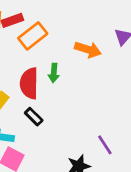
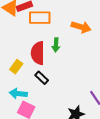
orange rectangle: (33, 36) -> (40, 18), turned 40

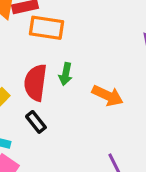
orange arrow: (81, 27) -> (108, 96), moved

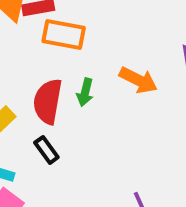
orange arrow: (108, 96) -> (138, 80), moved

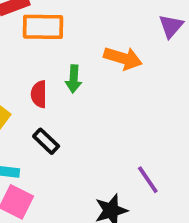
red semicircle: (48, 101) -> (39, 94), size x0.6

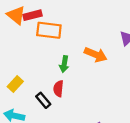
red semicircle: (39, 94) -> (58, 89), moved

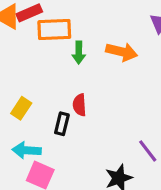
green arrow: (64, 64) -> (79, 52), moved
black rectangle: (43, 100) -> (62, 124), turned 63

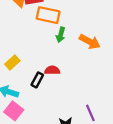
red semicircle: (80, 105) -> (52, 70), turned 80

